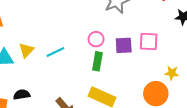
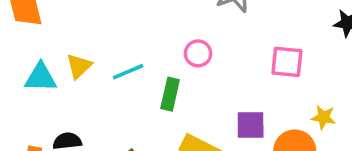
purple square: (124, 45) -> (251, 125), moved
green rectangle: (97, 61) -> (170, 94), moved

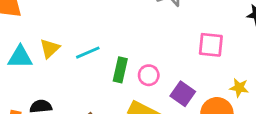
pink circle: (198, 53) -> (149, 75), moved
purple square: (251, 125) -> (183, 94), turned 35

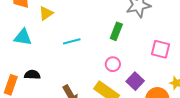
yellow triangle: (50, 48) -> (46, 13), moved
green rectangle: (120, 70) -> (116, 31), moved

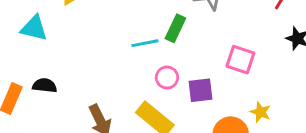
cyan line: (72, 41) -> (145, 43), moved
purple square: (135, 81) -> (201, 90), moved, turned 36

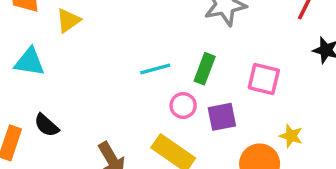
green rectangle: (175, 28) -> (205, 69), moved
black semicircle: (45, 85) -> (46, 125), turned -140

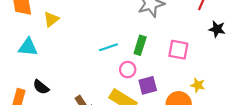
purple square: (222, 117) -> (148, 85), moved

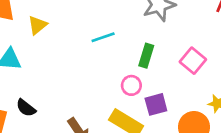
cyan line: (109, 47) -> (103, 37), moved
pink square: (178, 50) -> (193, 61), turned 30

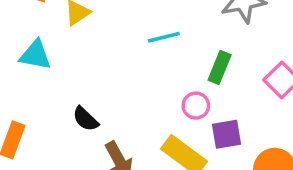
black semicircle: (26, 108) -> (86, 119), moved

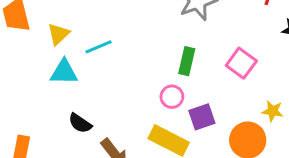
cyan line: (164, 37) -> (99, 47), moved
cyan triangle: (35, 55) -> (64, 72), moved

